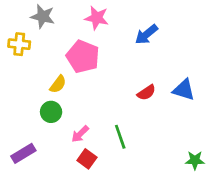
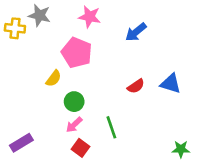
yellow cross: (19, 44) -> (15, 28), moved
green circle: (51, 112) -> (74, 102), moved

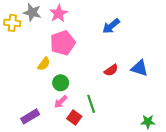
pink star: (90, 17) -> (59, 13), moved, turned 30
pink pentagon: (77, 53) -> (63, 43), turned 30
purple rectangle: (21, 143) -> (30, 116), moved
red square: (81, 148) -> (74, 117), moved

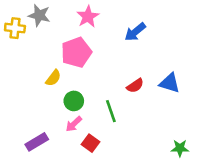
pink star: (59, 13) -> (88, 17), moved
green line: (91, 104) -> (111, 111), moved

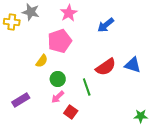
red semicircle: (135, 86) -> (106, 67), size x1.5
purple rectangle: (37, 142) -> (21, 100), moved

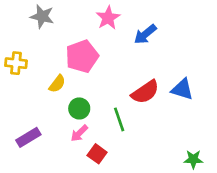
pink star: (69, 13) -> (108, 18), moved
yellow cross: (12, 22) -> (16, 63), moved

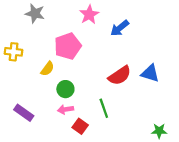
green line: (119, 119) -> (104, 108), moved
pink arrow: (79, 133) -> (65, 109), turned 35
purple rectangle: (28, 137) -> (24, 113), turned 66

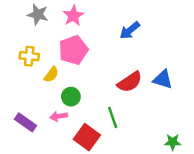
pink star: (89, 15) -> (73, 16), moved
yellow cross: (14, 52) -> (29, 56), moved
pink arrow: (65, 109) -> (59, 116), moved
red square: (80, 126) -> (87, 137), size x1.5

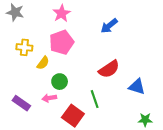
gray star: (38, 14) -> (15, 12), moved
blue triangle: (163, 79) -> (137, 87), moved

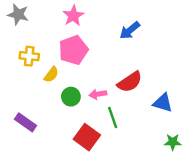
pink arrow: (49, 98) -> (98, 94), moved

